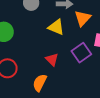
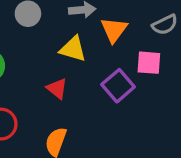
red triangle: (52, 60) -> (57, 89), moved

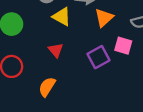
yellow triangle: (73, 49) -> (62, 17), moved

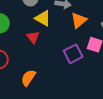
red triangle: (56, 50) -> (33, 37), moved

